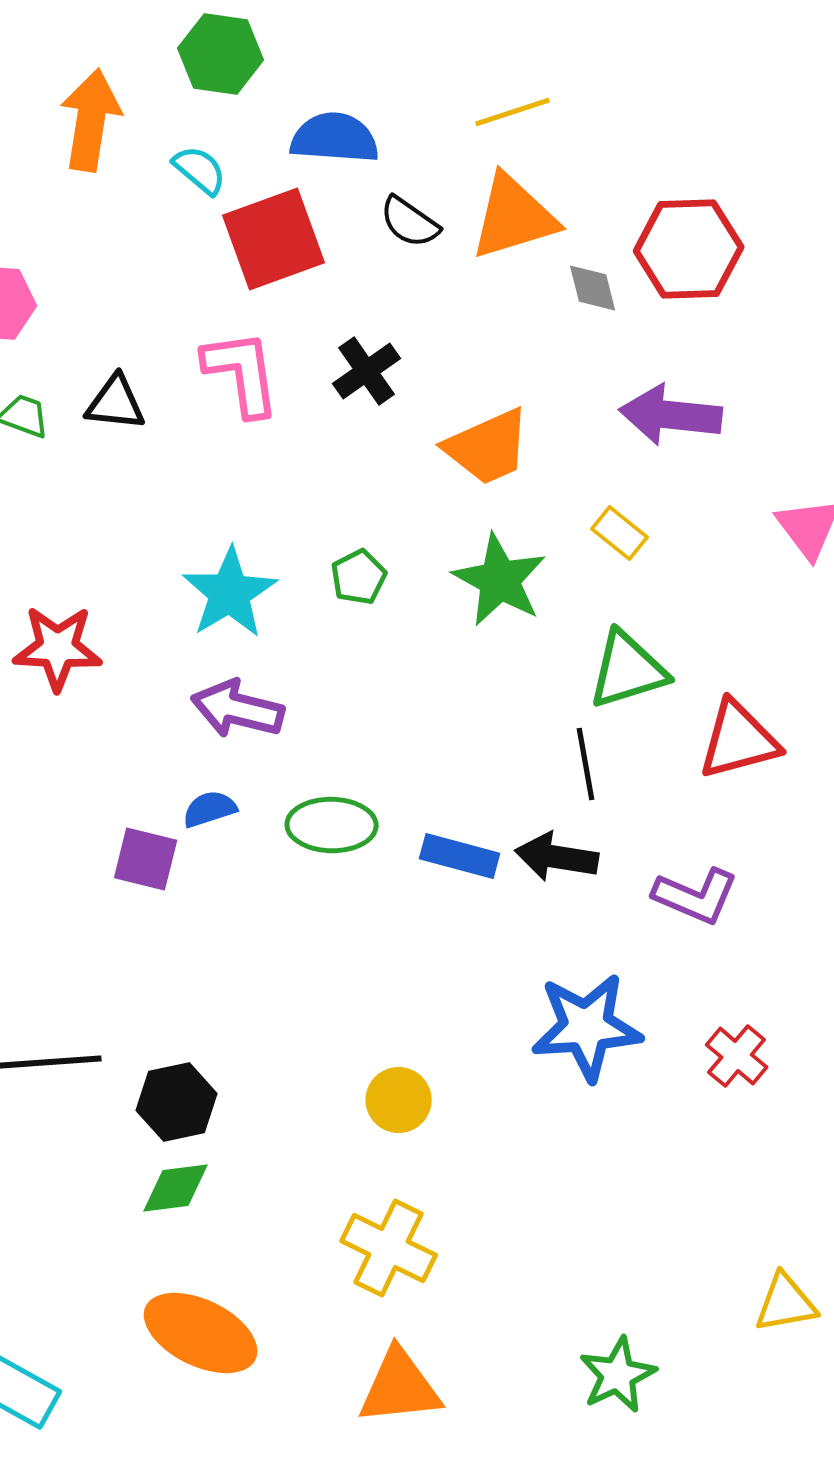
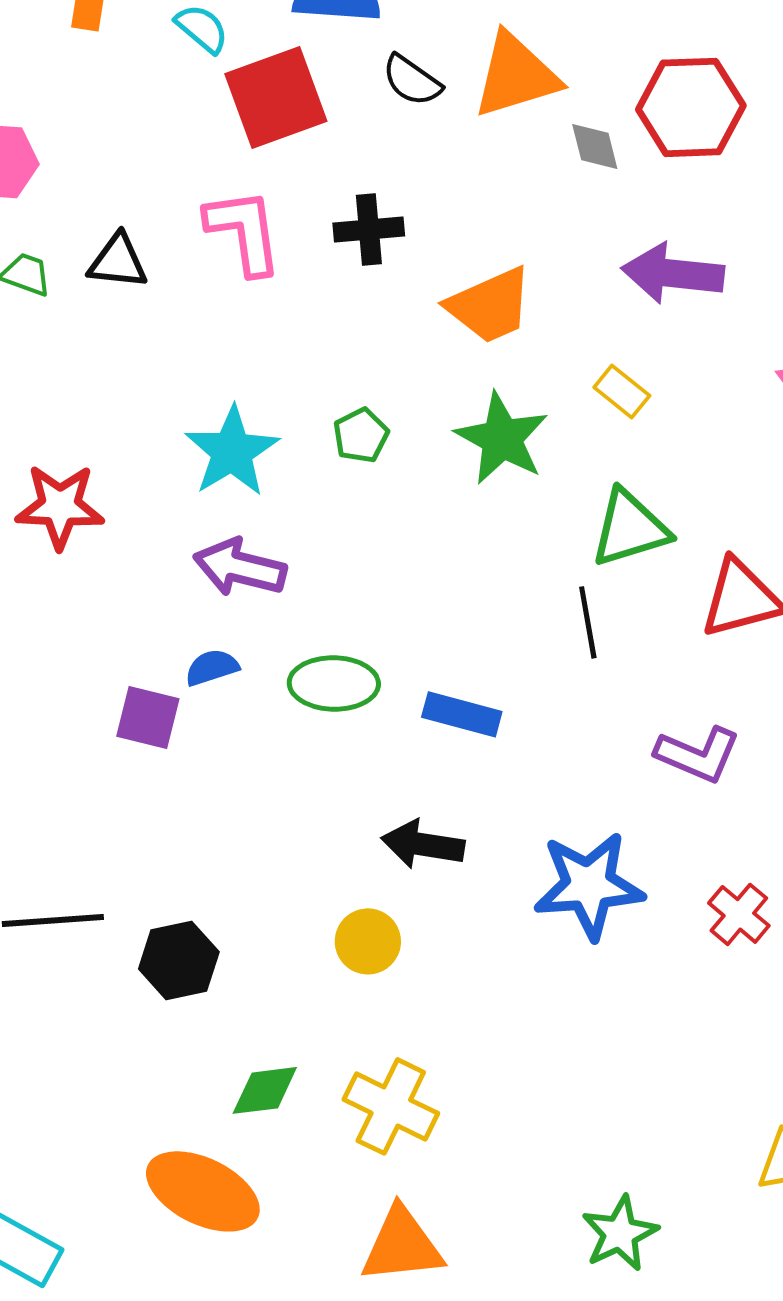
black cross: (367, 371) -> (369, 229), turned 30
black arrow: (557, 857) -> (423, 844), moved
yellow circle: (399, 1100) -> (368, 941), moved
green diamond: (176, 1188) -> (265, 1090), moved

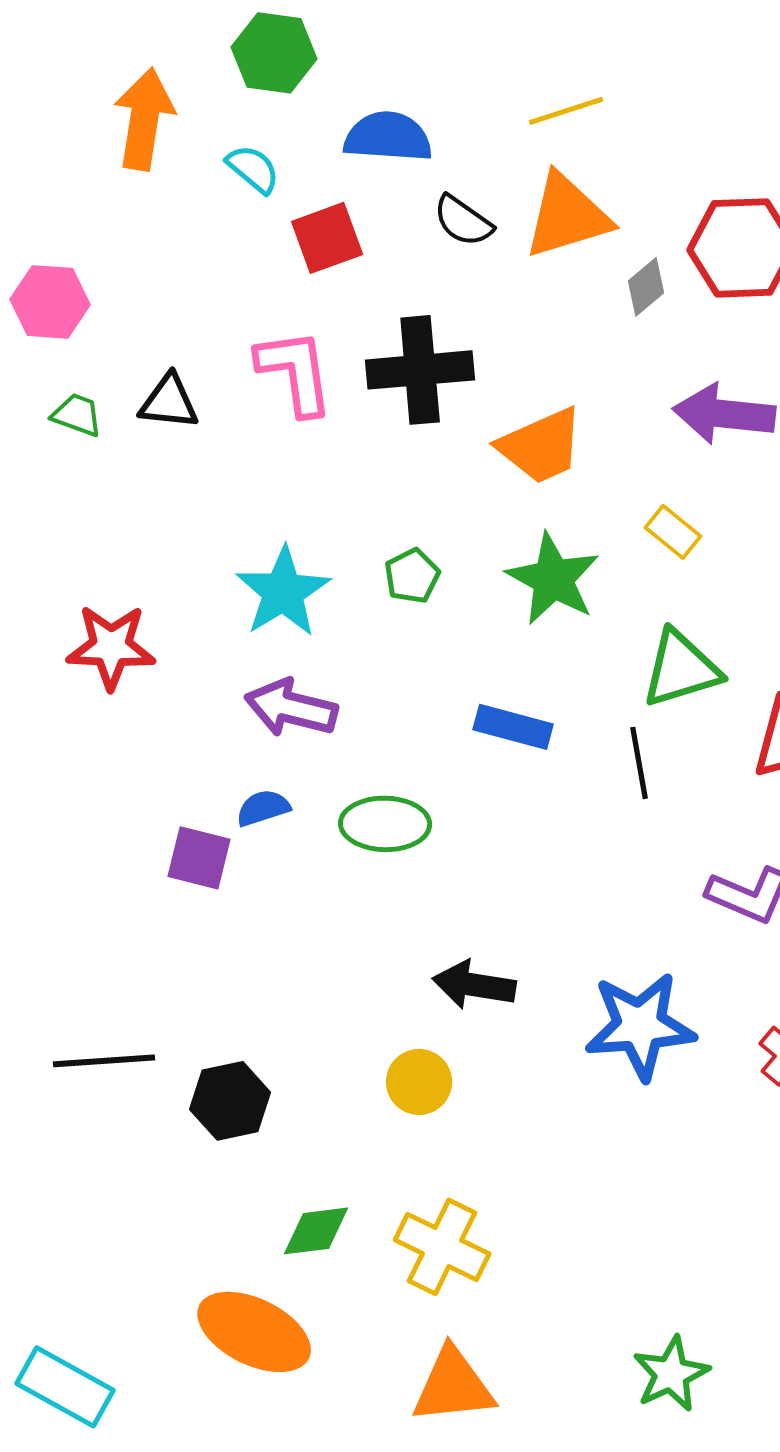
red square: (276, 97) -> (327, 238), size x0.7
gray diamond: (595, 146) -> (646, 287), turned 64
black cross: (369, 229) -> (420, 370), size x1.5
blue rectangle: (462, 714) -> (513, 727), moved

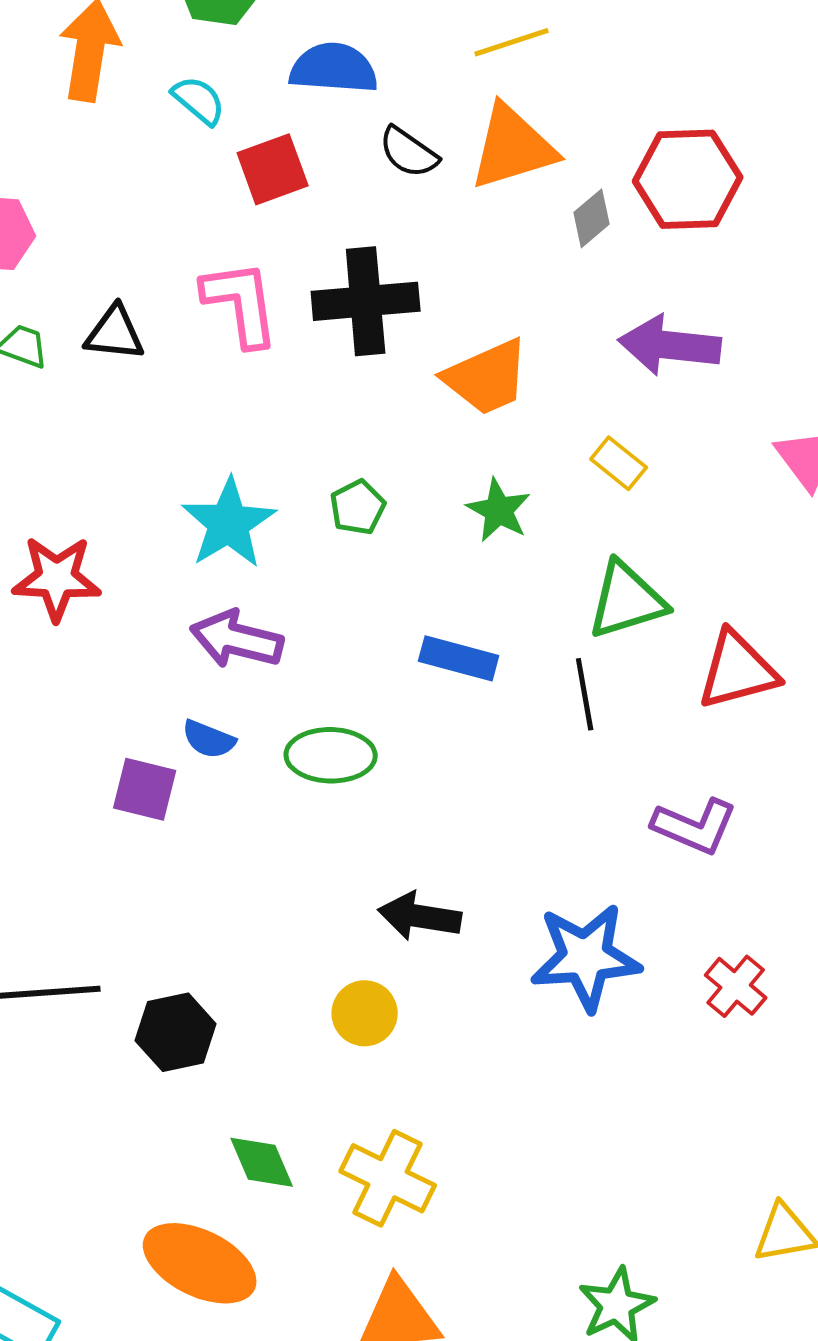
green star: (553, 579) -> (499, 510), size x0.7
blue semicircle: (263, 808) -> (209, 739), turned -140
green diamond: (316, 1231) -> (262, 1162), turned 74

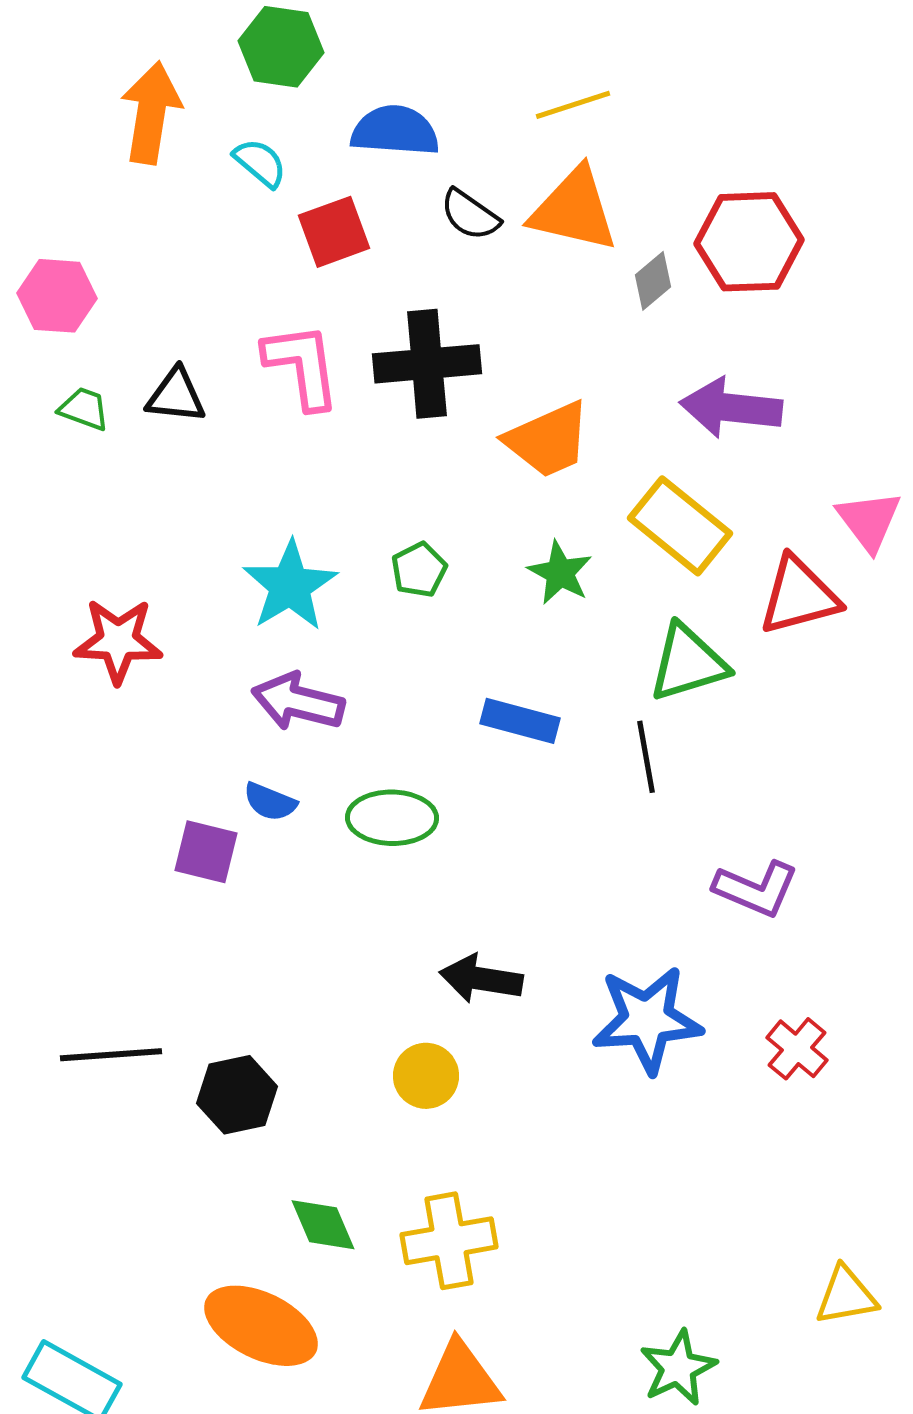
orange triangle: (513, 147) -> (574, 210), turned 30
yellow rectangle: (619, 463) -> (680, 526), size x1.8
red triangle: (738, 670) -> (799, 596), moved
yellow cross: (388, 1178) -> (449, 1241), turned -36

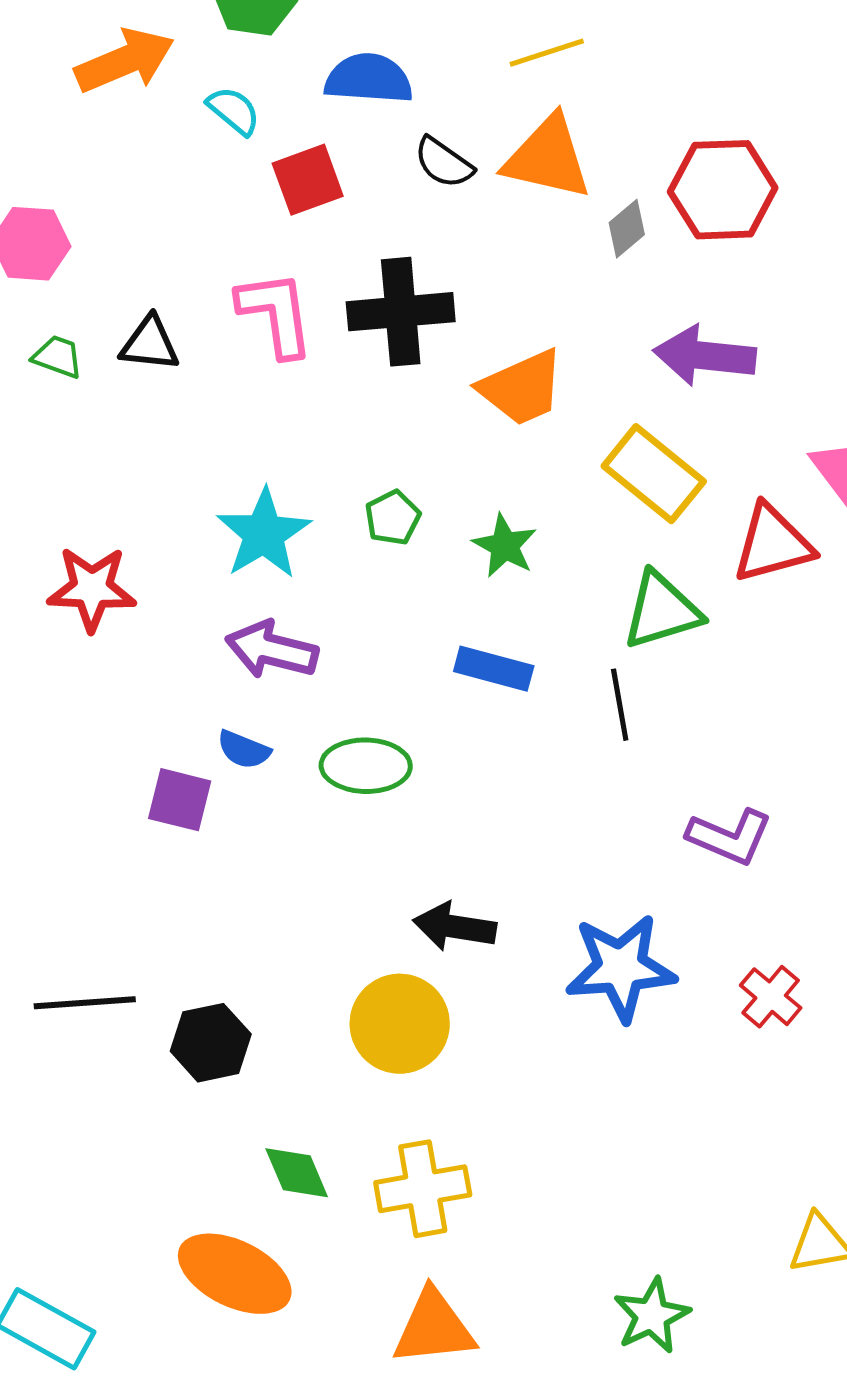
orange arrow: (151, 113) -> (125, 61), turned 58
green star: (560, 573) -> (505, 546), moved
yellow circle: (426, 1076) -> (400, 1024), size x1.5

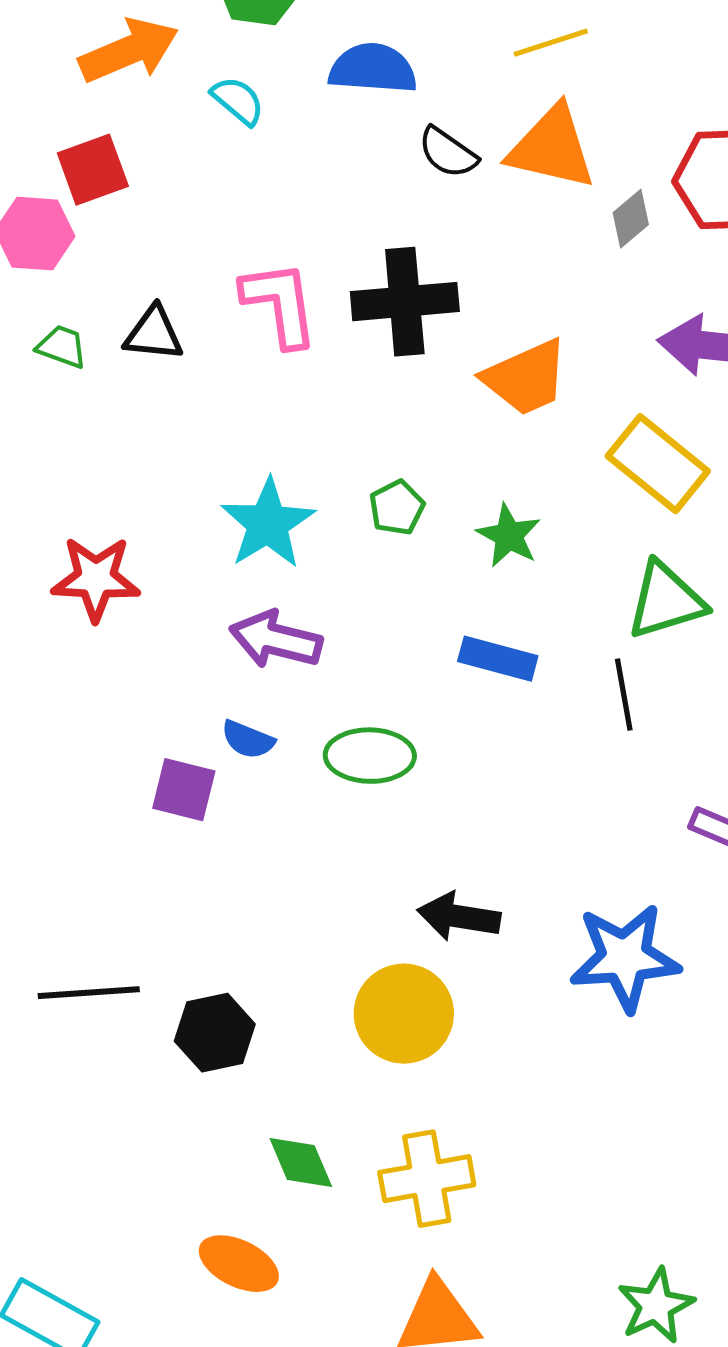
red square: (308, 180) -> (93, 170), moved
orange ellipse: (235, 1274) -> (239, 1264), size x0.7

